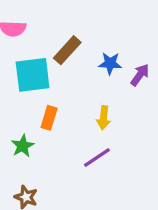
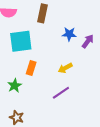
brown rectangle: (67, 50) -> (42, 13), moved, turned -30
yellow arrow: (104, 118) -> (65, 68), turned 56

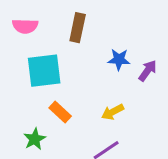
orange rectangle: (31, 68) -> (60, 112), turned -64

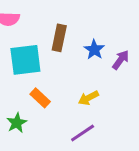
brown rectangle: (78, 28) -> (59, 38), moved
blue star: (119, 59) -> (94, 50), turned 30

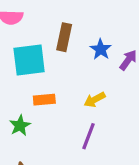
orange rectangle: (40, 98) -> (44, 100), turned -48
purple line: (83, 133) -> (88, 136), turned -35

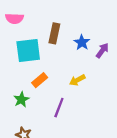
orange rectangle: (44, 100) -> (40, 80), turned -35
purple line: (88, 136) -> (59, 108), moved

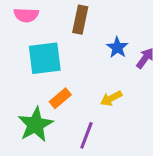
brown rectangle: (54, 33) -> (80, 20), moved
green star: (21, 100) -> (35, 125), size x1.6

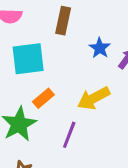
yellow arrow: (111, 98) -> (94, 98), size x1.5

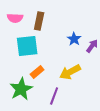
brown rectangle: (63, 21) -> (39, 21), moved

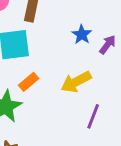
purple line: (54, 96) -> (93, 116), moved

